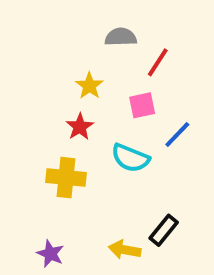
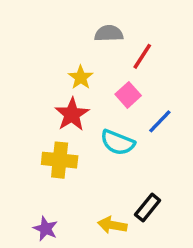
pink square: (142, 105) -> (128, 95), turned -30
red star: (80, 127) -> (72, 114), size x1.4

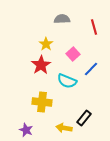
red line: (142, 56) -> (94, 27), moved, turned -49
yellow cross: (60, 160) -> (42, 102), moved

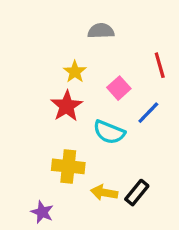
red line: (94, 27) -> (160, 65), moved
yellow arrow: (64, 128) -> (104, 193), moved

